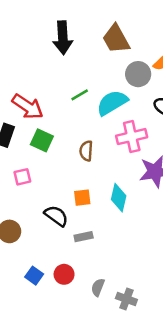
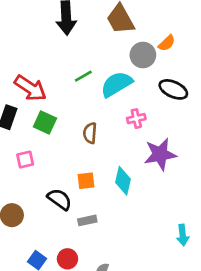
pink cross: (132, 137) -> (136, 119), size x0.6

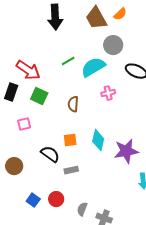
orange semicircle: (167, 43) -> (120, 14), moved
purple star: (160, 154) -> (126, 151), moved

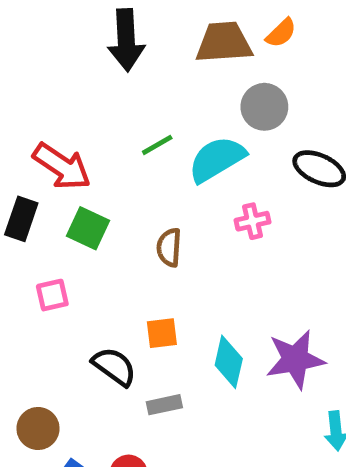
brown trapezoid: (96, 18) -> (224, 42), turned 115
cyan diamond: (98, 140) -> (229, 362), moved
brown circle: (14, 166) -> (38, 429), moved

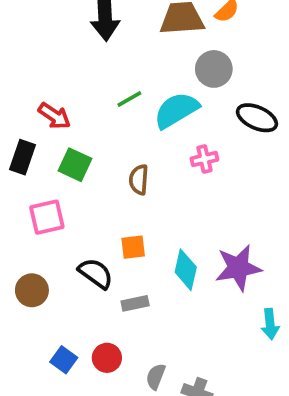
red arrow: (62, 166) -> (54, 116), size x0.7
pink square: (52, 295) -> (47, 217), size x1.4
brown circle: (38, 429) -> (32, 290), moved

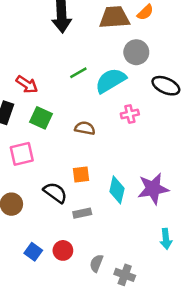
brown semicircle: (139, 180) -> (85, 128), turned 96
cyan arrow: (270, 324) -> (166, 239), moved

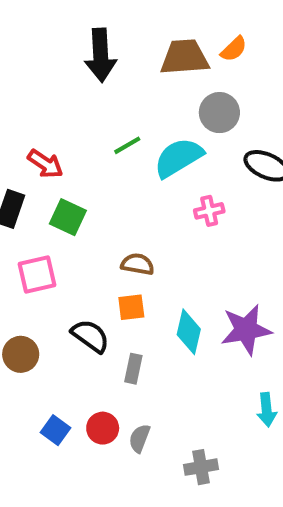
brown semicircle: (85, 128) -> (137, 264), moved
gray rectangle: (82, 213) -> (133, 369), turned -66
gray semicircle: (96, 263) -> (140, 438), moved
gray cross: (125, 275) -> (201, 467), turned -30

